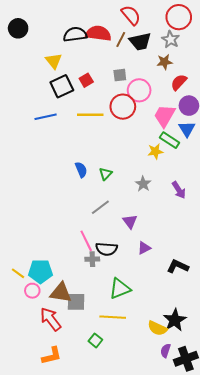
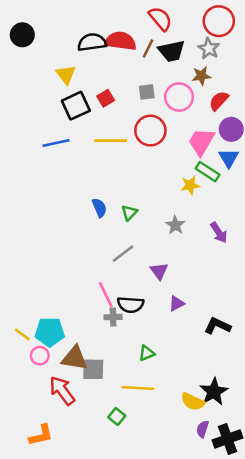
pink circle: (139, 90) -> (179, 97), moved
green triangle: (120, 289) -> (147, 353), size x0.6
orange L-shape: (52, 356) -> (41, 435), moved

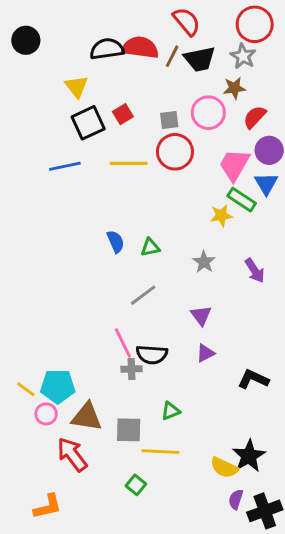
gray square: (147, 92) -> (169, 120), moved
green triangle: (129, 213) -> (150, 247), turned 35
purple triangle: (159, 271) -> (201, 315), moved
gray square: (93, 369) -> (129, 430), moved

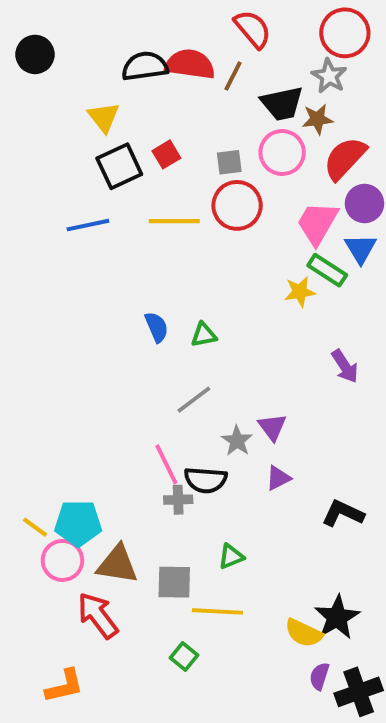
black trapezoid: (200, 59) -> (282, 103), moved
red semicircle: (255, 117) -> (345, 158), size x1.4
gray star: (204, 262) -> (237, 441), moved
pink circle: (46, 414) -> (62, 560), size x1.4

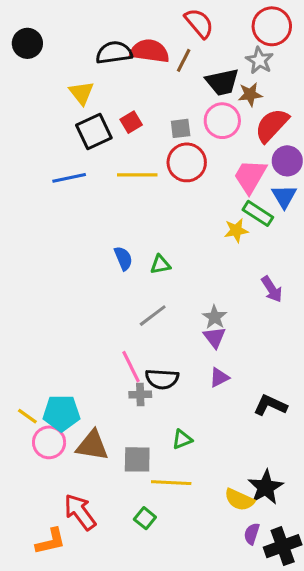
gray star: (237, 441) -> (215, 317), moved
red arrow: (98, 615) -> (80, 512), moved

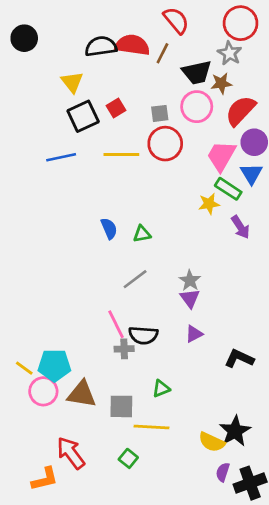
purple arrow: (272, 289) -> (241, 227), moved

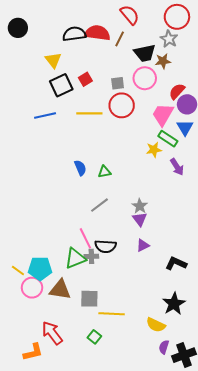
red semicircle: (241, 111) -> (177, 91), moved, size x0.7
green triangle: (161, 389) -> (75, 258), moved, size x1.6
black star: (235, 431) -> (174, 304), moved

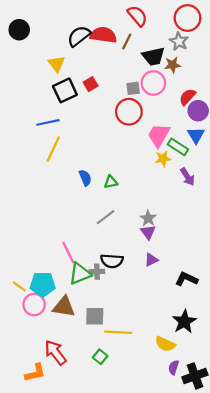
black semicircle: (74, 34) -> (79, 36), turned -30
gray square: (118, 83) -> (133, 88), moved
yellow line: (89, 113) -> (53, 149), moved, turned -65
pink trapezoid: (163, 114) -> (159, 135), moved
pink line: (85, 238) -> (68, 252), moved

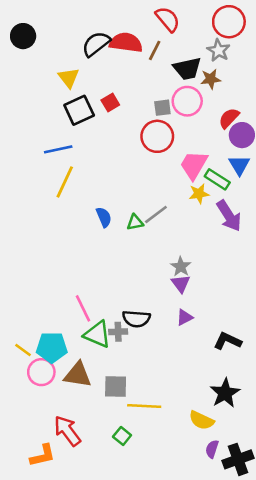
purple arrow: (187, 177) -> (229, 216), size x1.4
gray line: (105, 217) -> (156, 215), moved
green triangle: (80, 274) -> (97, 334), turned 45

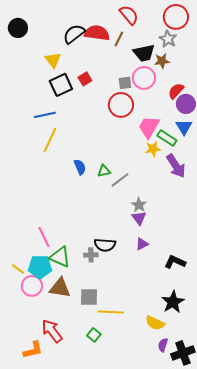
gray line: (156, 215) -> (120, 180), moved
pink line: (83, 308) -> (44, 237), moved
green triangle: (97, 334) -> (60, 257), moved

